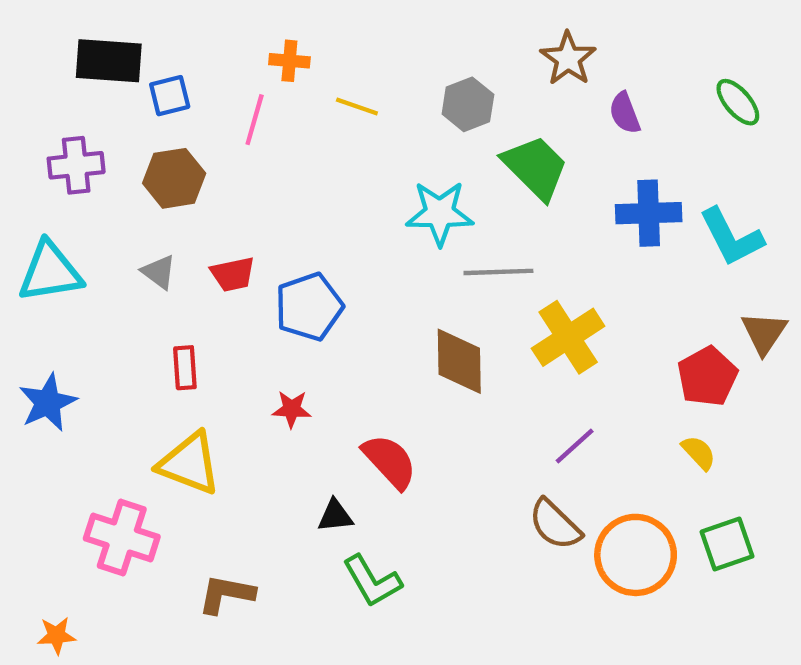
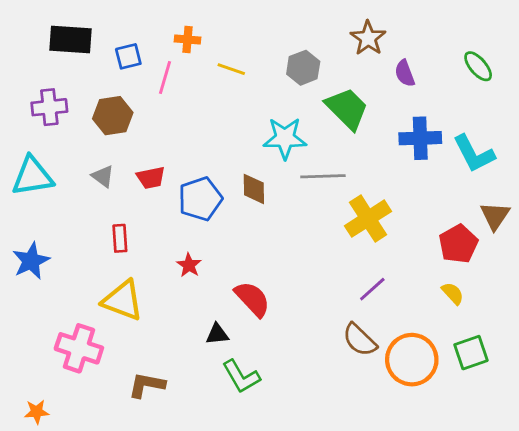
blue square: (170, 96) -> (128, 56), moved
brown diamond: (459, 361) -> (254, 189), moved, size x0.7
red star: (292, 409) -> (189, 265), turned 30

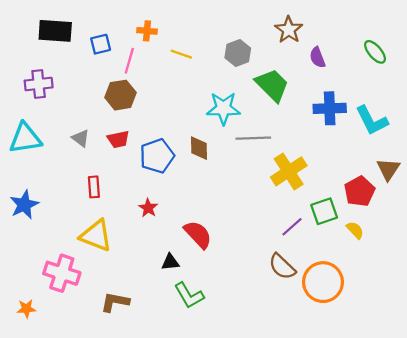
brown hexagon: (113, 116) -> (120, 95), moved
green square: (471, 353) -> (324, 211), moved
orange star: (37, 412) -> (26, 309), moved

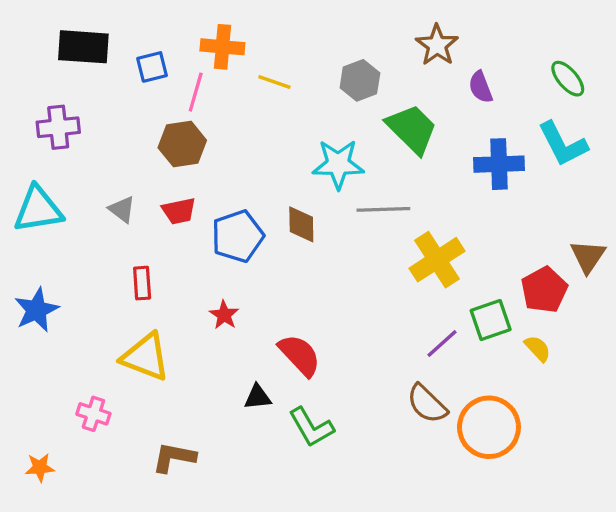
orange cross: (147, 31) -> (222, 47), size x1.4
cyan L-shape: (372, 121) -> (563, 144), moved
pink cross: (62, 273) -> (93, 414), size x0.6
green L-shape: (189, 295) -> (311, 427), moved

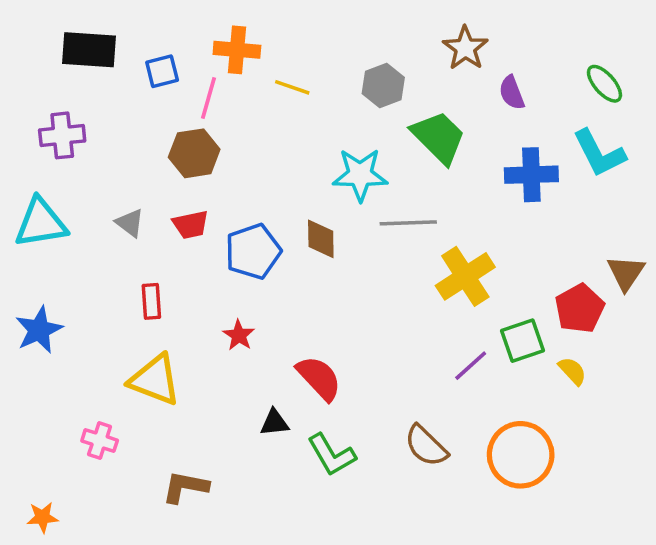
brown semicircle: (427, 404) -> (426, 446), moved
orange star: (40, 467) -> (43, 517), moved

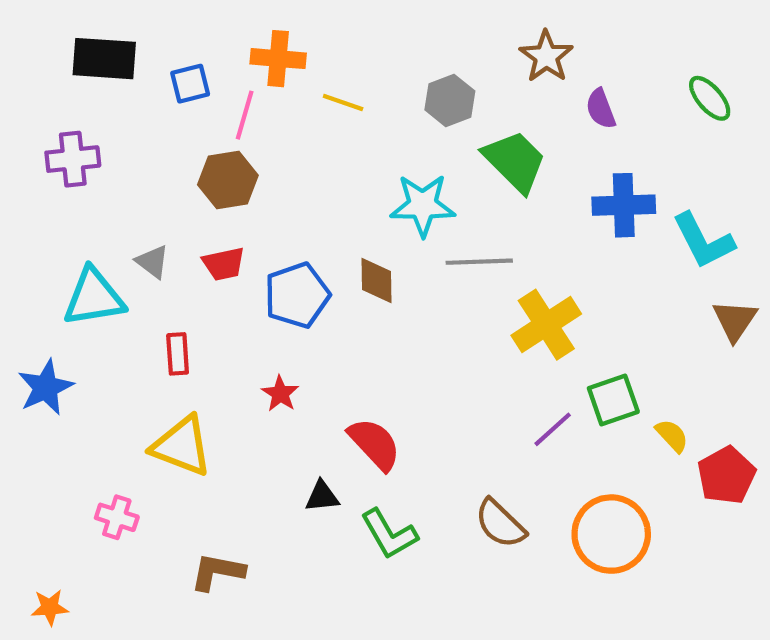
cyan L-shape: (599, 153) -> (703, 241), moved
cyan triangle: (41, 223) -> (94, 297), moved
red pentagon: (580, 309) -> (726, 475), moved

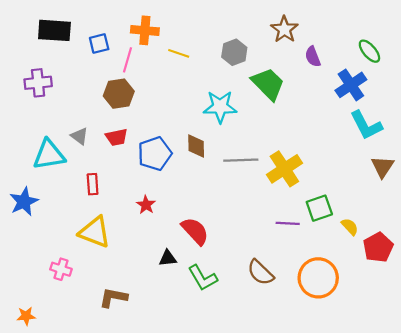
blue cross: (624, 205) -> (351, 85), moved, turned -32
gray line: (479, 262) -> (241, 160), moved
purple line: (553, 429) -> (288, 223), turned 45

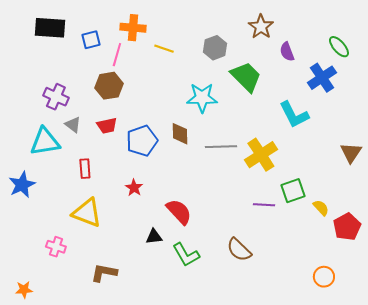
purple cross: (38, 83) -> (56, 97), moved, turned 30
cyan L-shape: (366, 125) -> (294, 115), moved
orange circle: (318, 278) -> (324, 277), moved, size x0.6

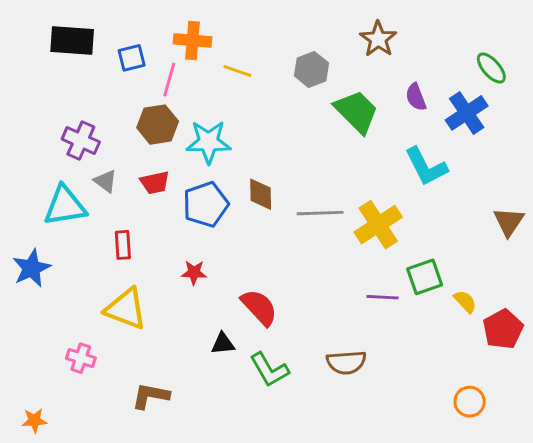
purple semicircle: (287, 52) -> (416, 97), moved
cyan star: (202, 98) -> (208, 142), moved
red star: (134, 188) -> (194, 273), turned -30
brown semicircle: (239, 250) -> (346, 362), turned -48

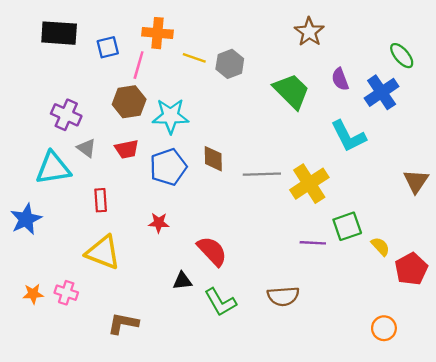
gray hexagon: (311, 69) -> (230, 64), moved
orange star: (34, 420) -> (33, 294), moved

